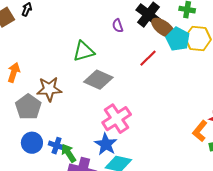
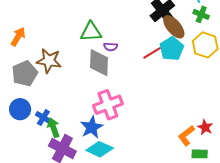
purple semicircle: (118, 26) -> (111, 47), moved, turned -80
cyan pentagon: (178, 39) -> (172, 49), moved
gray diamond: (98, 80) -> (99, 63), turned 56

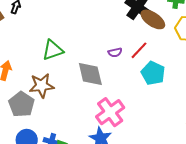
green triangle: (91, 32) -> (53, 50), moved
purple semicircle: (111, 47) -> (115, 52), moved
cyan pentagon: (172, 49) -> (153, 73), moved

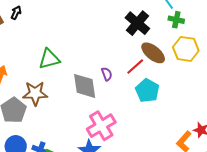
brown ellipse: (153, 19) -> (153, 53), moved
purple semicircle: (115, 52) -> (107, 74), moved, turned -104

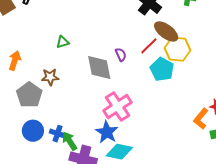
yellow hexagon: (186, 49) -> (178, 49), moved
green triangle: (49, 59) -> (63, 42), size x0.6
brown star: (35, 93) -> (50, 77), size x0.7

